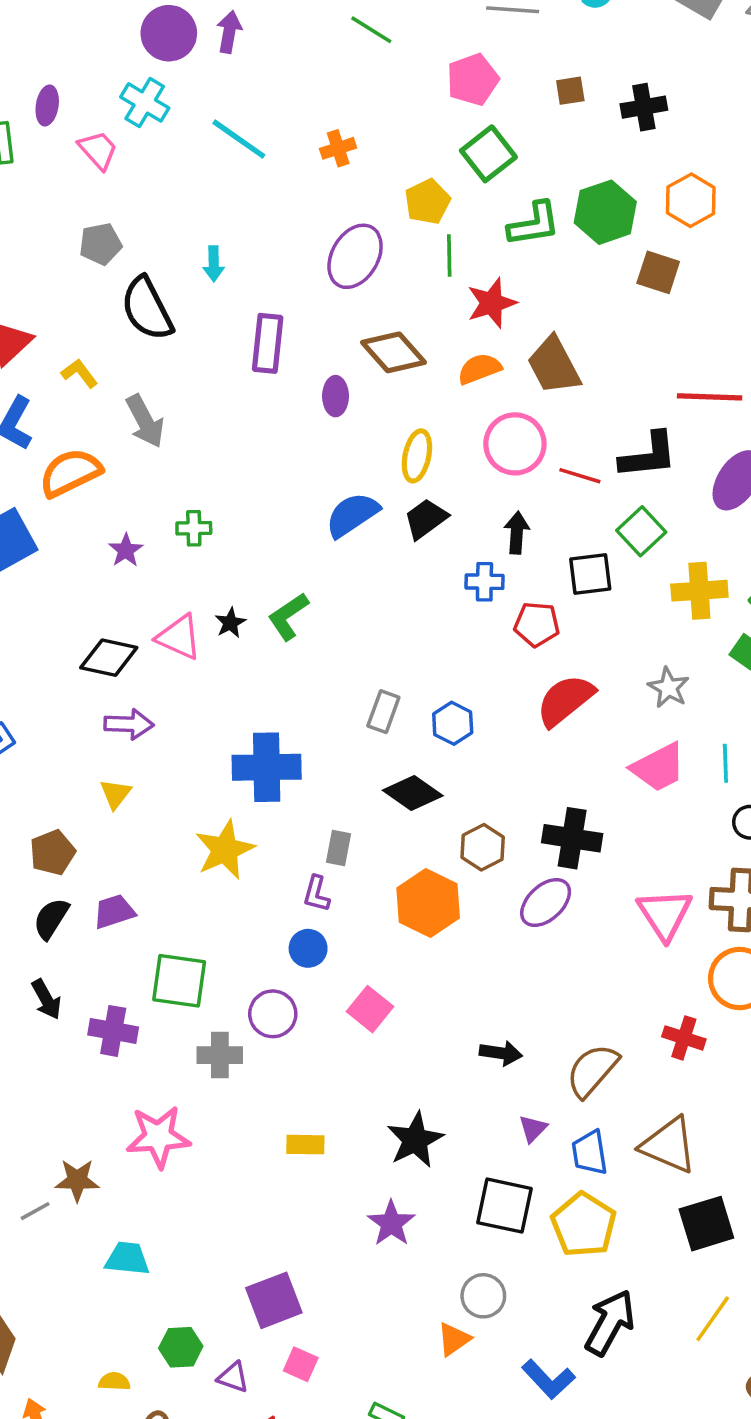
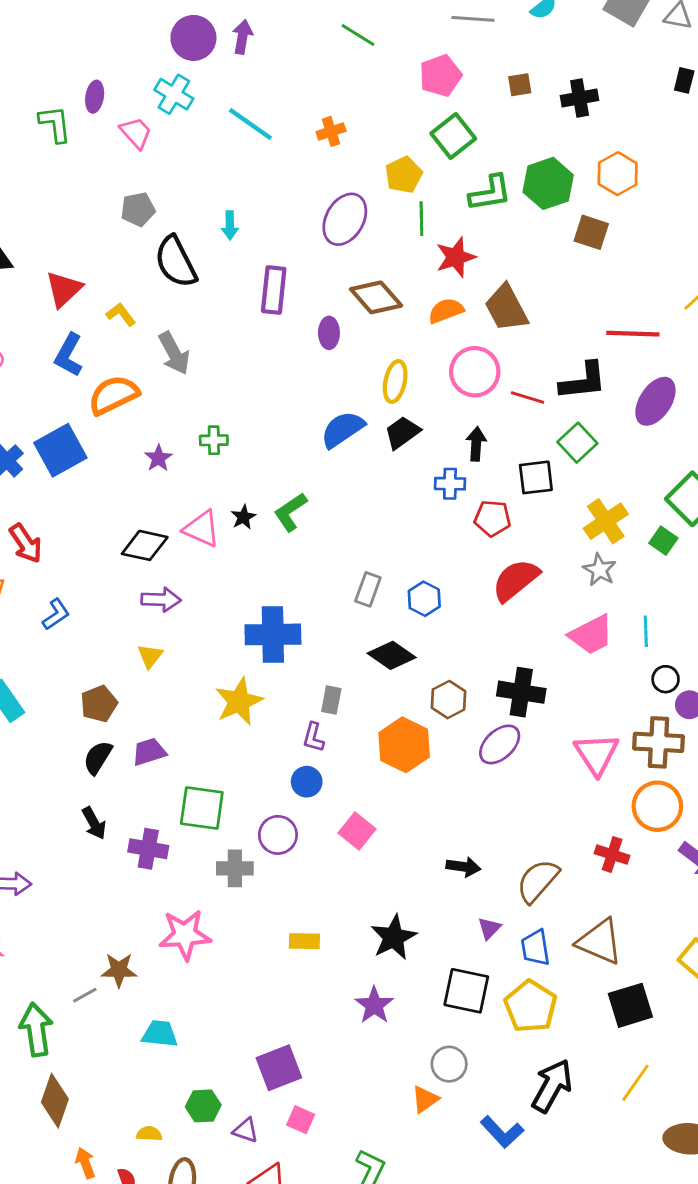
yellow cross: (699, 591) -> (606, 521), moved, turned -30

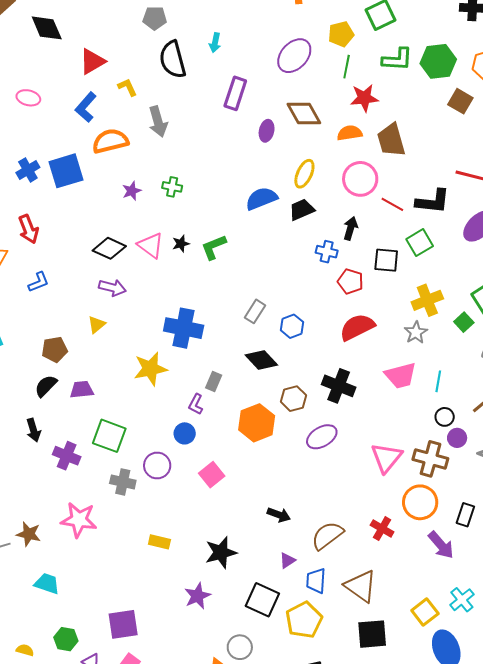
black cross: (521, 692) -> (339, 386), moved

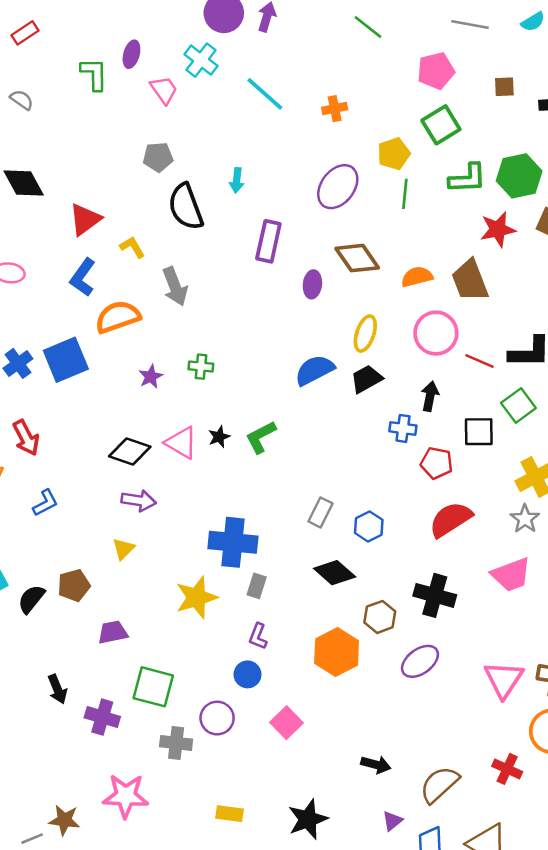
red star: (364, 98) -> (498, 229), moved
gray rectangle: (214, 381) -> (257, 586), moved
black semicircle: (46, 386) -> (31, 599), moved

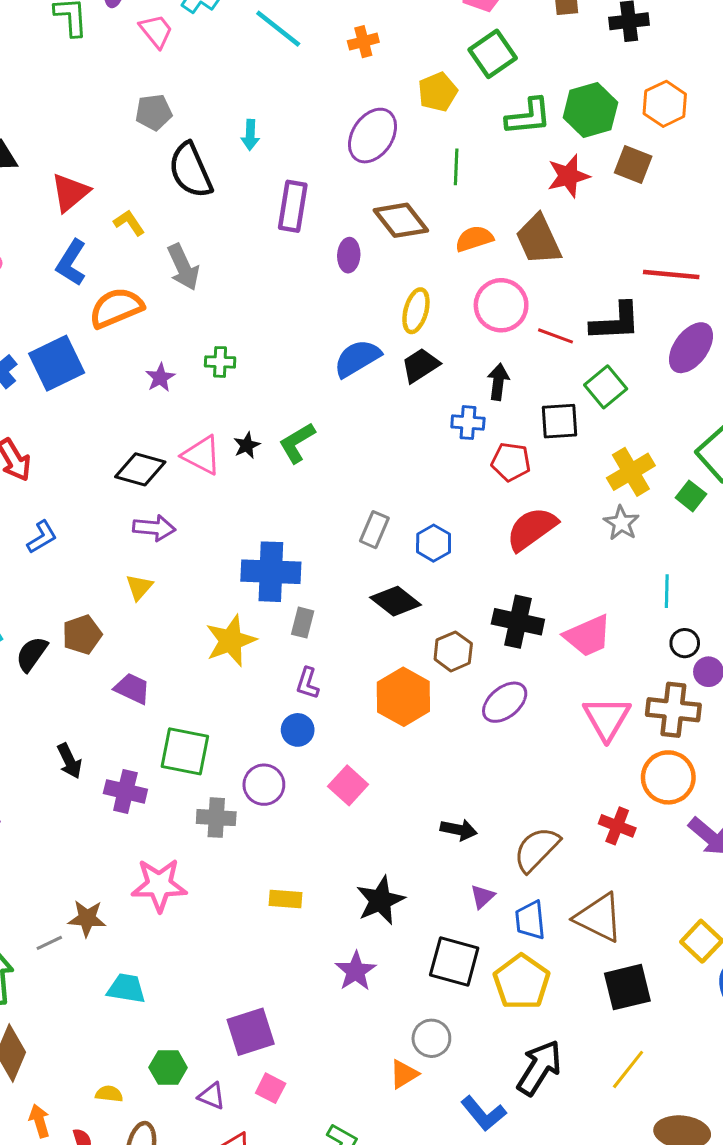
green line: (405, 194) -> (456, 167), moved
pink trapezoid: (511, 575) -> (588, 636), moved
purple trapezoid: (113, 632) -> (132, 689), turned 40

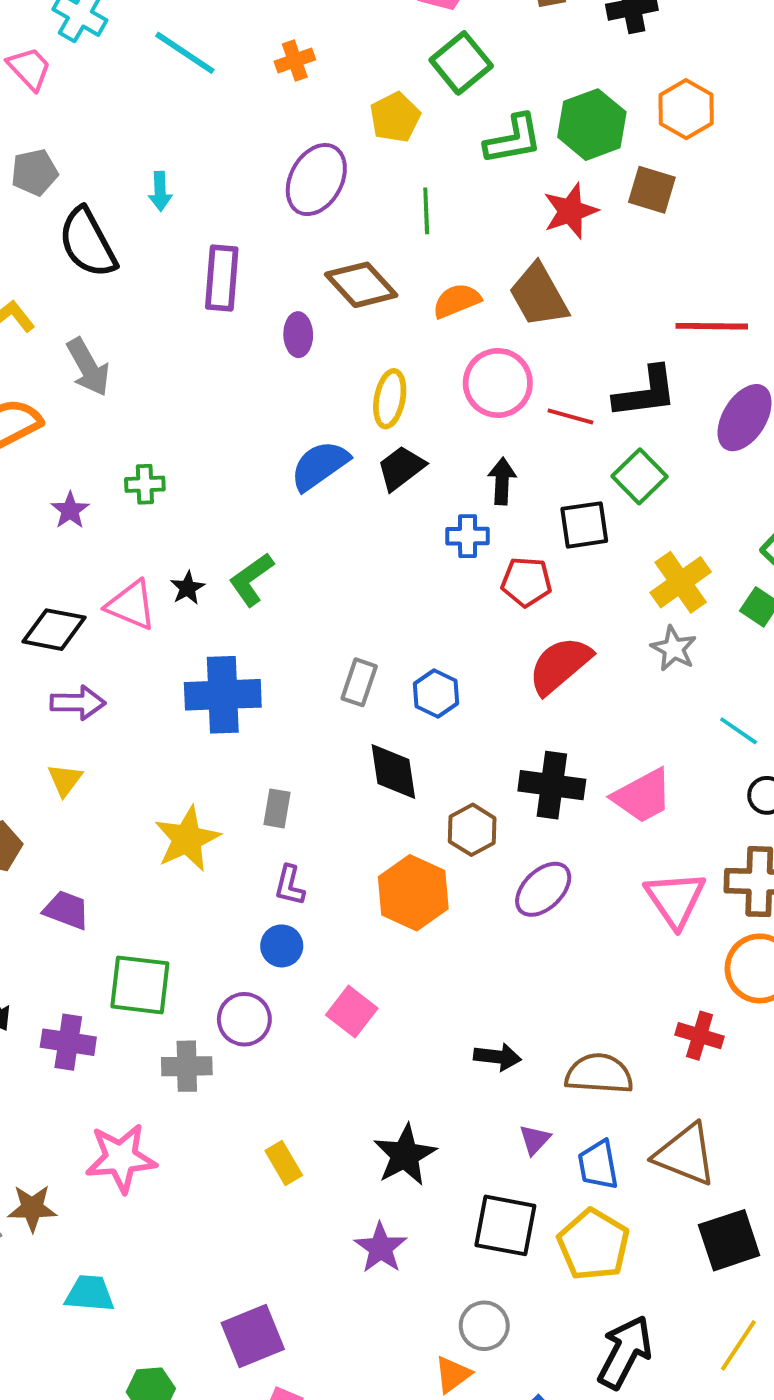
blue cross: (271, 572) -> (223, 695), moved
cyan line: (667, 591) -> (739, 731), turned -52
black diamond: (396, 601) -> (393, 772), turned 48
brown semicircle: (537, 849) -> (599, 1074), turned 54
yellow rectangle: (286, 899) -> (284, 1163), turned 60

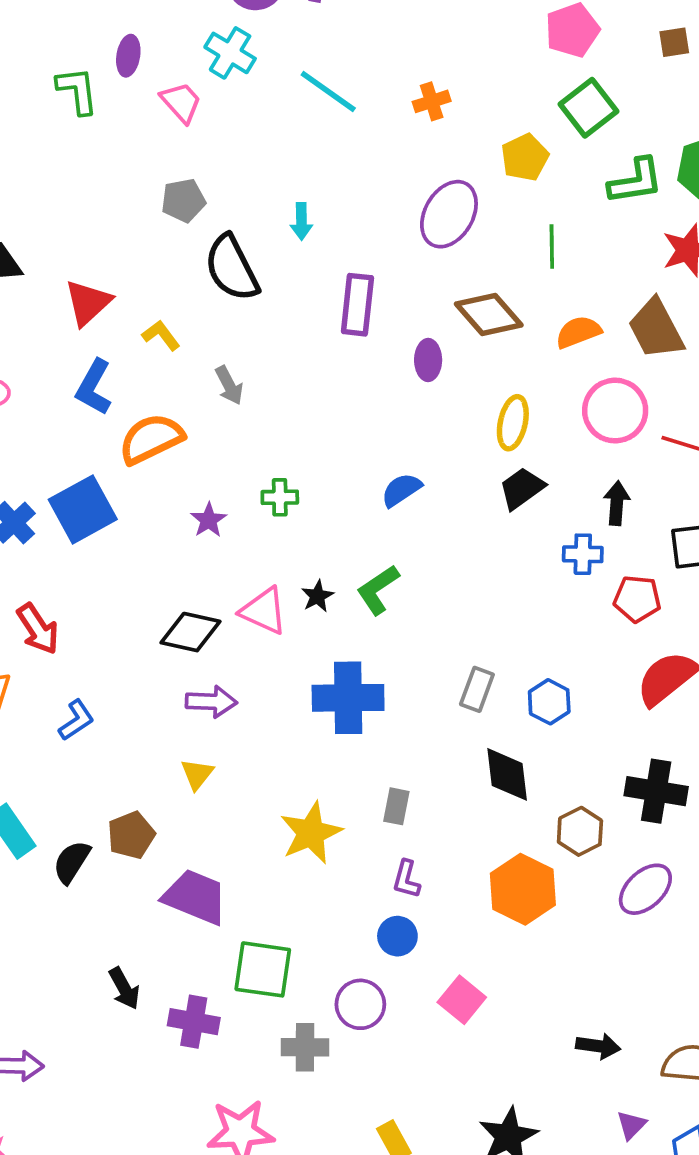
gray arrow: (88, 367) -> (229, 385), size x0.7
blue semicircle: (320, 465) -> (401, 490), moved, size x0.7
purple trapezoid: (66, 910) -> (195, 897), size x1.5

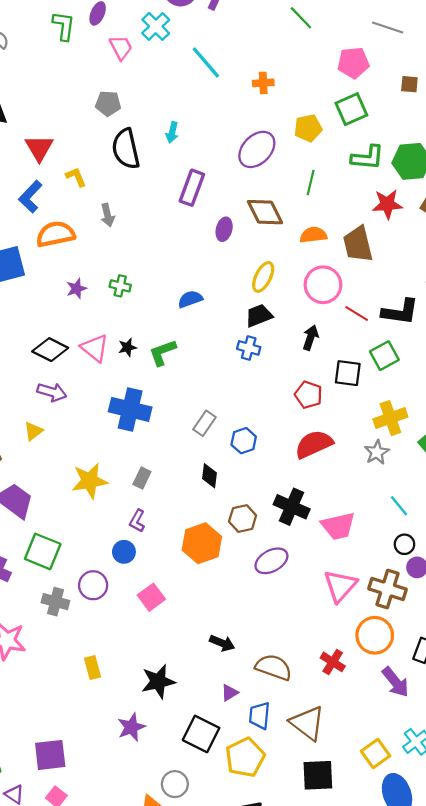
red triangle: (88, 303) -> (39, 148), turned -32
blue cross: (583, 554) -> (249, 348), moved
black diamond: (507, 774) -> (209, 476), size x0.7

